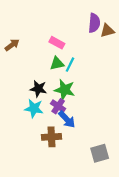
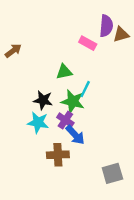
pink rectangle: (57, 43) -> (88, 43), moved
cyan line: (70, 65) -> (85, 89), moved

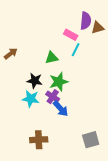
brown arrow: (13, 51) -> (11, 54), moved
cyan line: (85, 89) -> (76, 50), moved
green star: (73, 101) -> (59, 82), turned -30
brown cross: (58, 155) -> (39, 140), moved

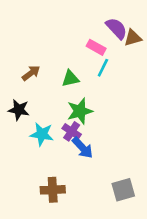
purple semicircle: (86, 21) -> (116, 28), turned -48
brown arrow: (11, 54) -> (31, 73), moved
black star: (35, 81) -> (19, 110), moved

